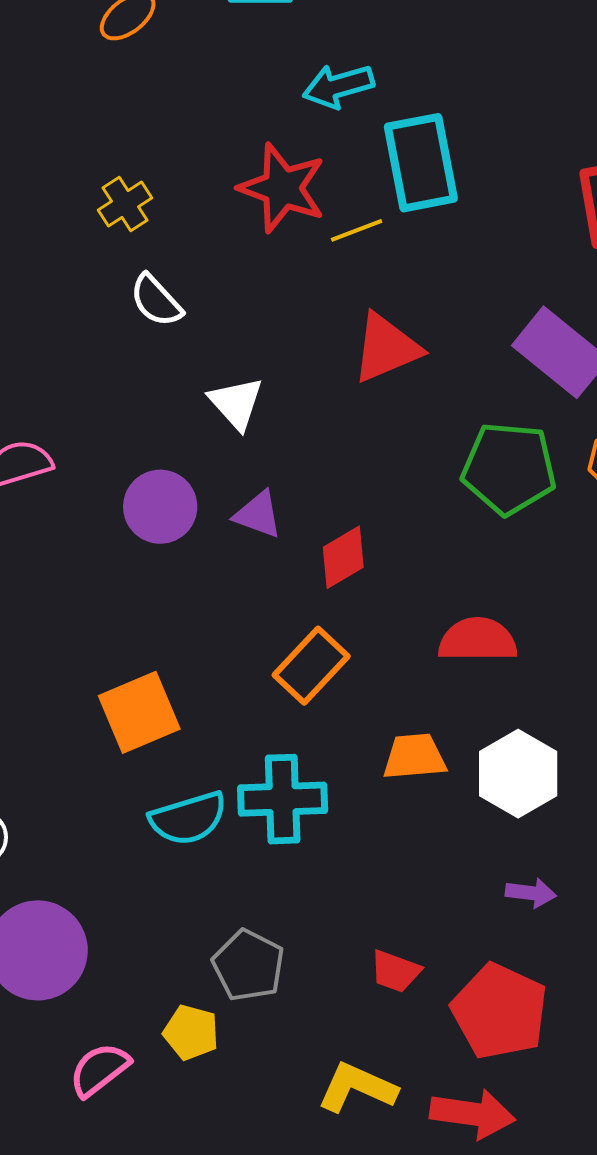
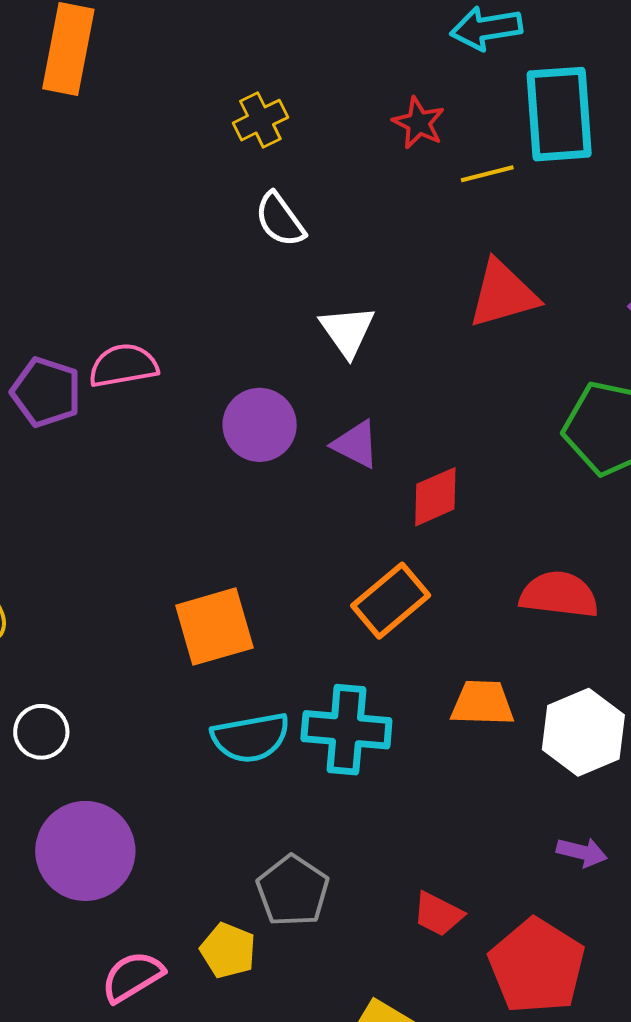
red star: (282, 188) -> (419, 123), size x0.6

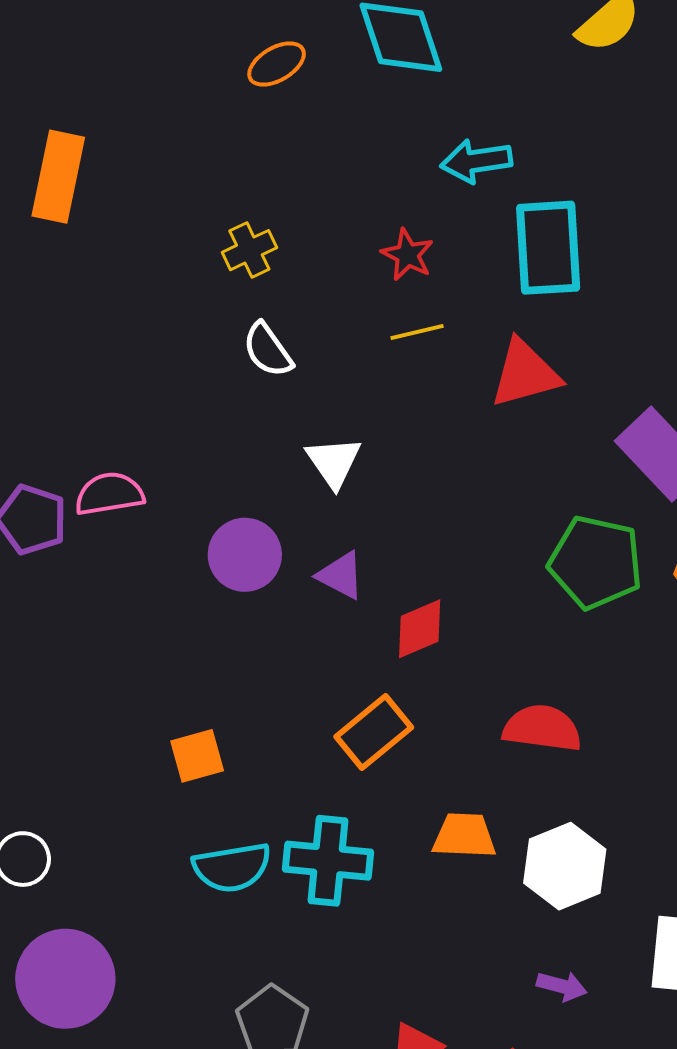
yellow line: (487, 174) -> (417, 332), moved
red triangle: (503, 294) -> (525, 374), moved
orange square: (214, 627) -> (197, 756), size x0.7

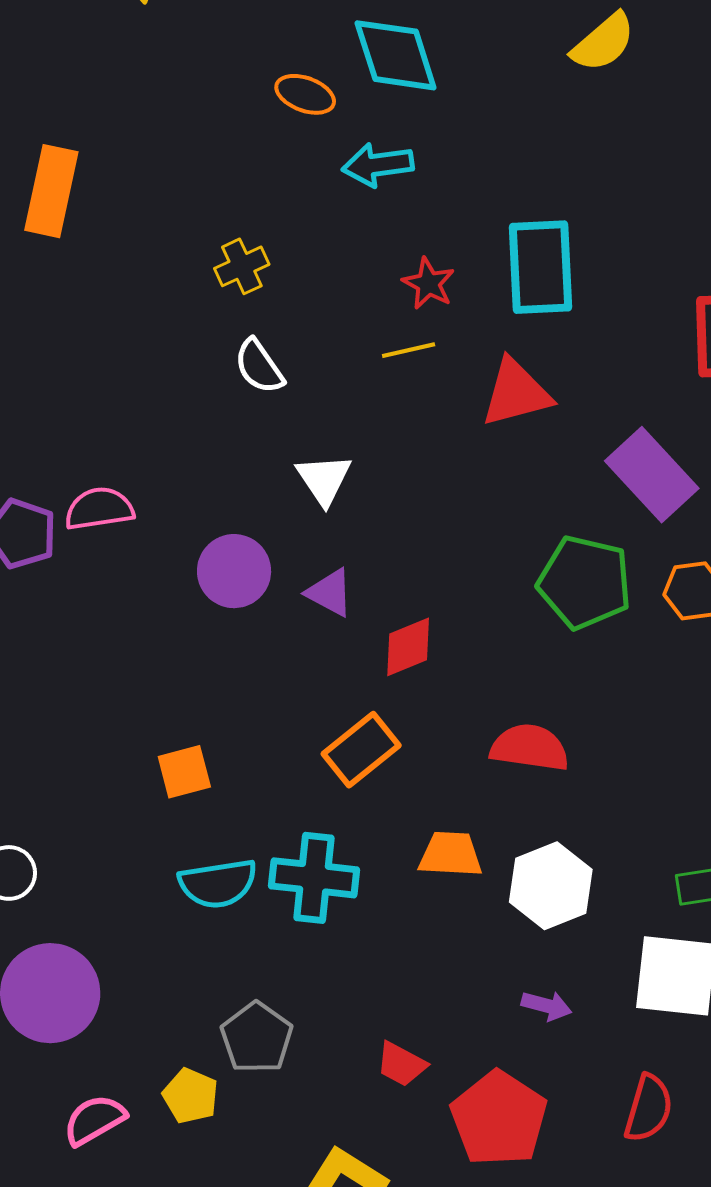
orange ellipse: (277, 64) -> (305, 94), moved, turned 50
cyan arrow: (476, 161) -> (378, 165), moved
red star: (407, 255) -> (428, 283), moved

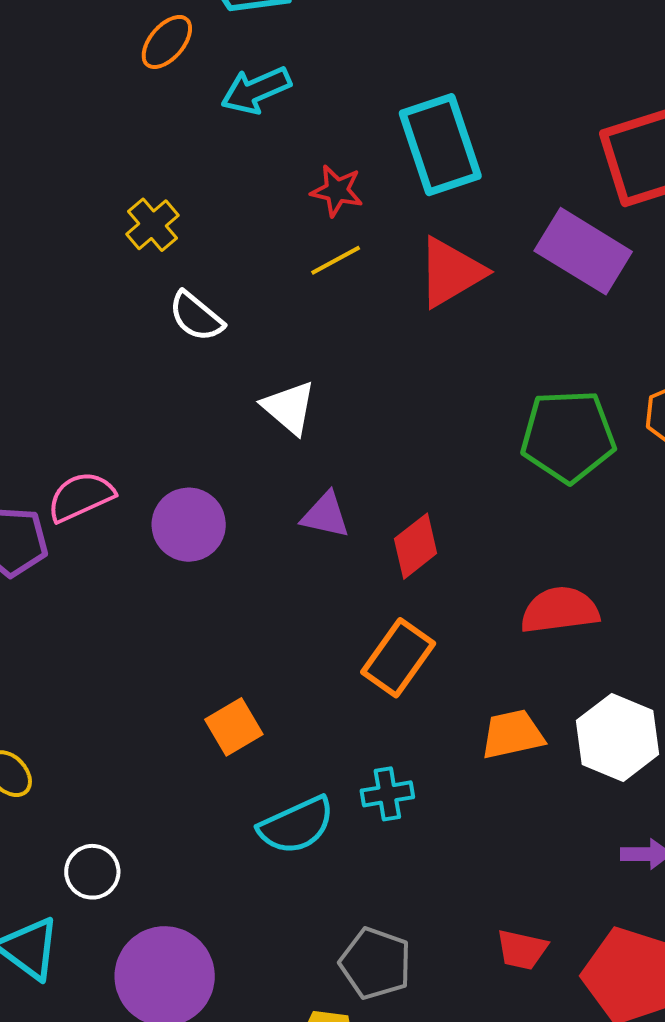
orange ellipse: (305, 94) -> (167, 42), turned -54
purple rectangle: (652, 475) -> (583, 251), moved
purple circle: (234, 571) -> (189, 525), moved
cyan cross: (314, 878) -> (387, 794), size x0.6

